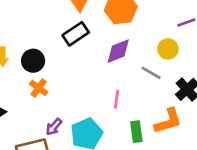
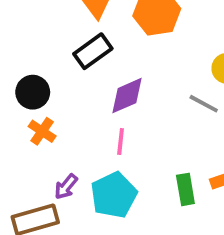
purple diamond: (118, 51) -> (127, 96), moved
pink line: (117, 99) -> (121, 141), moved

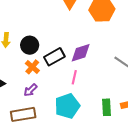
black rectangle: (93, 51) -> (54, 57), moved
purple arrow: (66, 187) -> (30, 90), moved

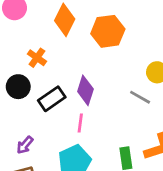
purple diamond: (81, 53) -> (85, 90), turned -50
orange cross: (32, 67) -> (37, 58), moved

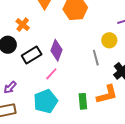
gray line: (140, 97) -> (96, 58), turned 42
pink line: (80, 123) -> (51, 74), turned 32

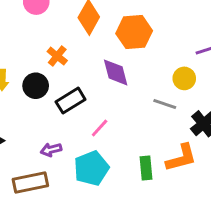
purple diamond: (56, 50) -> (116, 72), moved, turned -35
gray line: (96, 58) -> (165, 104), turned -56
purple arrow: (10, 87) -> (51, 150), moved, turned 32

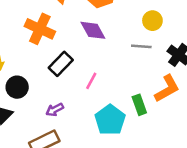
orange cross: (57, 56) -> (40, 29), size x1.6
black circle: (36, 86) -> (17, 87), moved
cyan pentagon: (91, 168) -> (110, 120), moved

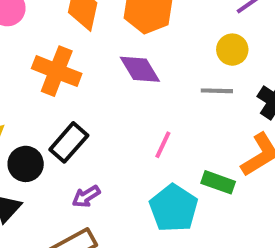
black rectangle: (61, 64) -> (69, 142), moved
pink line: (91, 81) -> (163, 145), moved
green rectangle: (139, 105) -> (218, 182), turned -48

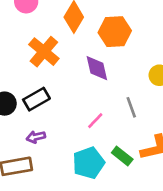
gray line: (217, 91) -> (131, 107), moved, turned 50

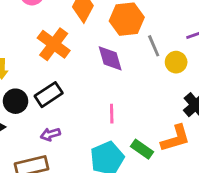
gray line: (131, 107) -> (154, 46), moved
pink line: (95, 121) -> (112, 114), turned -42

